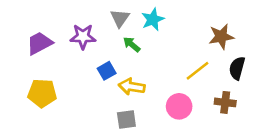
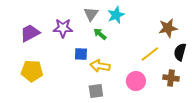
blue square: (107, 71) -> (81, 54), turned 32

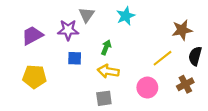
gray triangle: (91, 14) -> (87, 15), moved
green arrow: (100, 34) -> (106, 47), moved, turned 72
blue square: (81, 54) -> (75, 58), moved
brown cross: (171, 78) -> (185, 84), turned -35

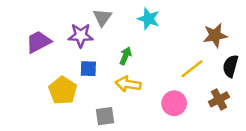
cyan star: (126, 16) -> (149, 19), turned -30
yellow pentagon: (34, 77) -> (63, 90), moved, turned 30
gray square: (104, 98) -> (105, 116), moved

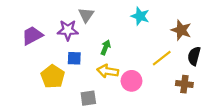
cyan star: (149, 19) -> (140, 16), moved
brown star: (215, 35) -> (181, 30), turned 30
brown cross: (219, 99) -> (184, 84), turned 35
pink circle: (174, 103) -> (131, 81), moved

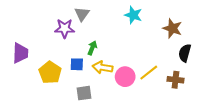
purple trapezoid: (32, 36) -> (20, 53), moved, turned 120
green arrow: (106, 47) -> (92, 48), moved
blue square: (74, 58) -> (77, 64), moved
yellow line: (162, 58) -> (149, 73), moved

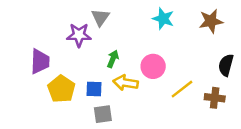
brown star: (172, 28) -> (211, 21), moved, turned -30
purple trapezoid: (20, 53) -> (40, 61), moved
blue square: (77, 64) -> (94, 89), moved
pink circle: (125, 77) -> (153, 66), moved

